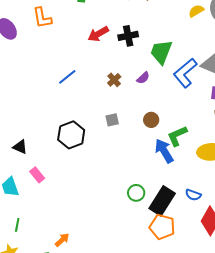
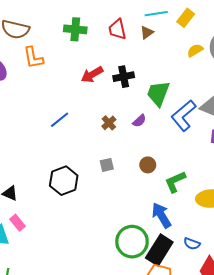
blue arrow: (164, 151) -> (161, 215), moved
pink rectangle: (37, 175) -> (17, 223), moved
green circle: (136, 193) -> (132, 242), size x1.8

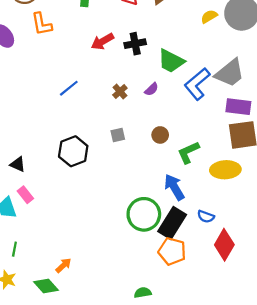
green trapezoid: (158, 93) -> (171, 61), turned -84

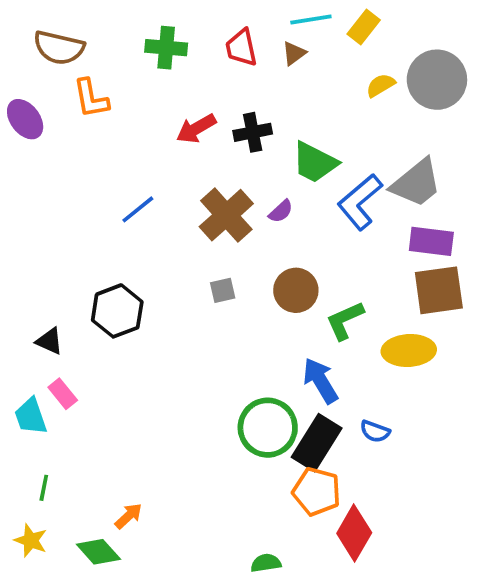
brown cross: (120, 91) -> (226, 215), size x2.0
brown circle: (160, 135) -> (296, 290), size x1.5
black hexagon: (73, 151) -> (117, 311), moved
red diamond: (224, 245) -> (354, 533), moved

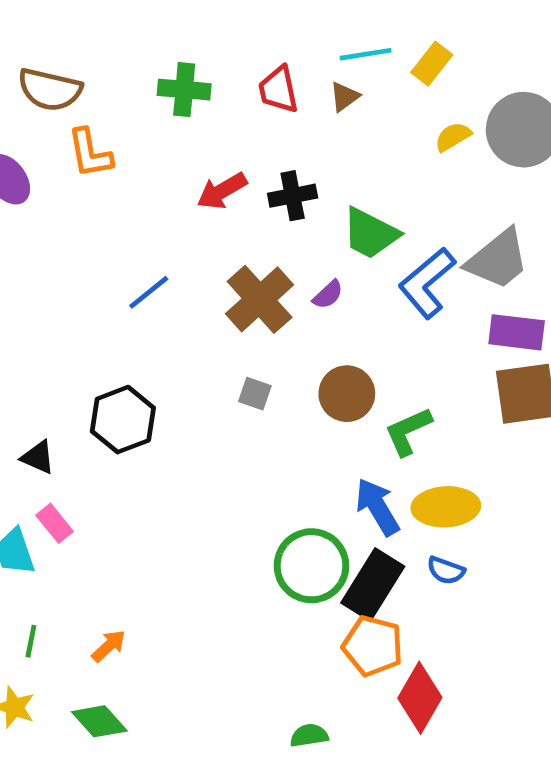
gray square: (223, 290) -> (255, 394), turned 32
yellow ellipse: (409, 350) -> (446, 507), moved
orange arrow: (128, 516) -> (109, 646), moved

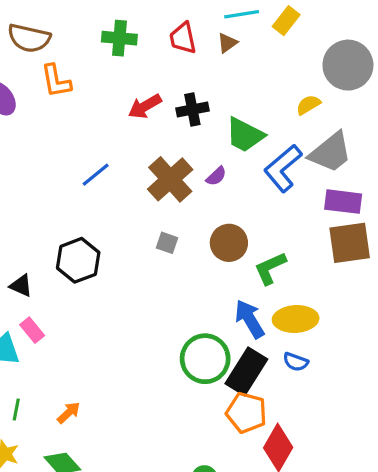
yellow semicircle: (453, 137) -> (308, 105), moved

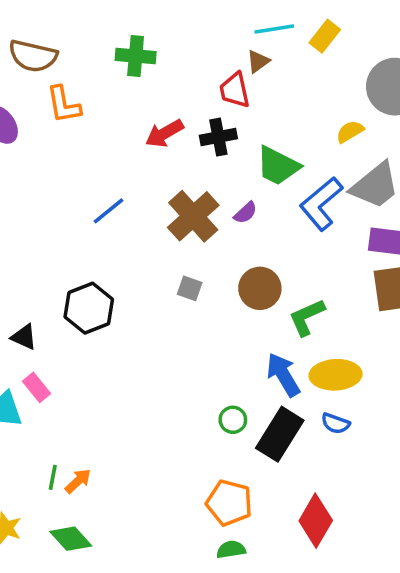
red trapezoid: (183, 38) -> (235, 90), moved
green circle: (205, 359) -> (233, 420), size x0.5
green line: (16, 409) -> (53, 477), moved
orange pentagon: (246, 413) -> (229, 503), moved

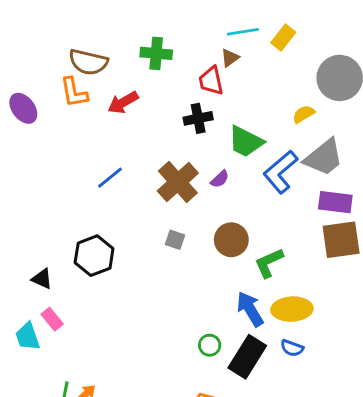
brown semicircle: (33, 56) -> (88, 62), moved
green cross: (136, 56) -> (156, 53), moved
red arrow: (164, 133) -> (123, 103), moved

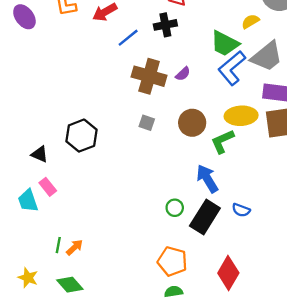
green trapezoid: (246, 142) -> (225, 44), moved
blue line: (110, 178) -> (128, 38), moved
brown cross: (178, 182) -> (149, 76), turned -32
yellow ellipse: (292, 309) -> (241, 116), moved

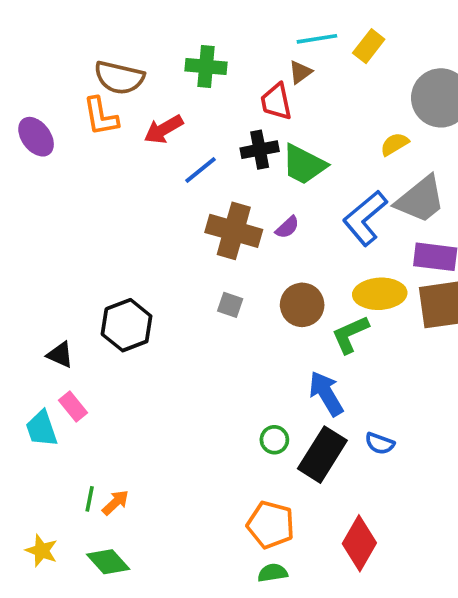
green trapezoid: (225, 44) -> (304, 164), moved

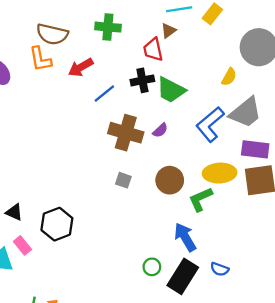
yellow semicircle: (394, 144) -> (229, 77), turned 150
black hexagon: (127, 325) -> (57, 224), moved

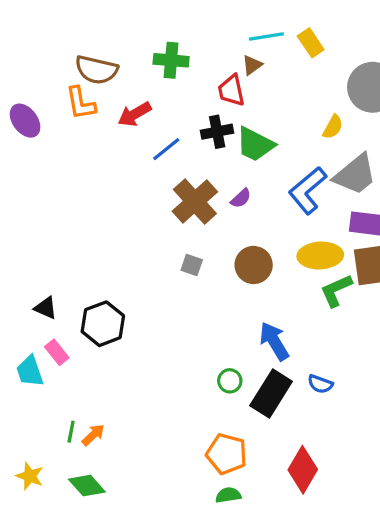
yellow rectangle: (212, 14) -> (311, 43), turned -72
brown cross: (126, 133) -> (195, 202), turned 32
green L-shape: (201, 199) -> (336, 290), moved

